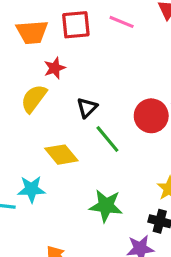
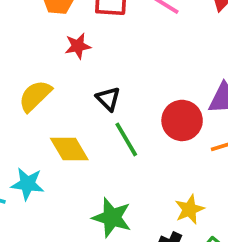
yellow semicircle: (34, 99) -> (35, 96), moved
black triangle: (87, 108) -> (108, 99), turned -40

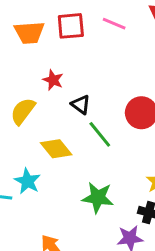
red star: (78, 46) -> (53, 80), moved, turned -30
cyan star: (27, 184) -> (27, 181), turned 30

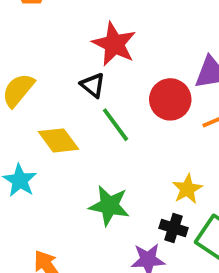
red star: (53, 80) -> (114, 44), moved, size x1.6

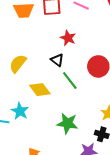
red star: (114, 44) -> (68, 38), size x0.7

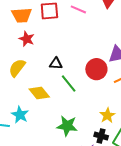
red star: (68, 38) -> (27, 39), moved
black triangle: (57, 60) -> (56, 64), turned -32

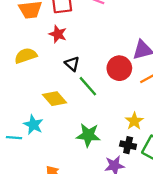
red star: (27, 39) -> (58, 34), moved
black triangle: (56, 64) -> (72, 64), turned 40
yellow semicircle: (17, 68) -> (26, 56), moved, turned 36

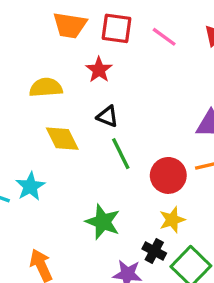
black triangle: (72, 64) -> (108, 116), turned -35
red circle: (119, 68) -> (168, 175), moved
yellow diamond: (54, 99) -> (62, 139), moved

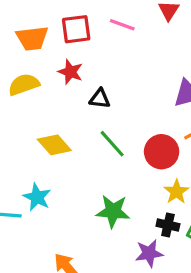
yellow semicircle: (46, 88) -> (24, 84), moved
black triangle: (108, 116) -> (100, 99), moved

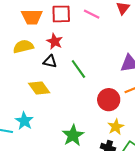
black triangle: (100, 99) -> (50, 61), moved
green line: (112, 144) -> (78, 69), moved
green star: (113, 211) -> (73, 135), turned 30

